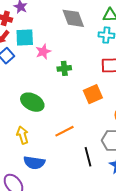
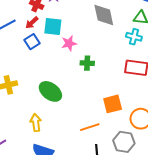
orange square: (93, 94) -> (113, 104), moved
orange line: (65, 131) -> (90, 127), moved

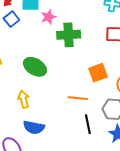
green cross: (87, 63) -> (69, 35), size x1.6
orange line: (90, 127) -> (78, 98), turned 30

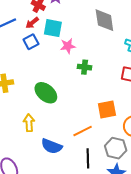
green cross: (69, 35) -> (85, 67), size x0.6
orange line: (78, 98) -> (83, 131), turned -42
blue semicircle: (34, 127) -> (52, 146), moved

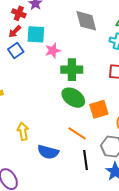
green cross: (85, 67) -> (72, 70), size x1.5
green ellipse: (46, 93) -> (73, 98), moved
orange line: (83, 131) -> (77, 133), turned 66

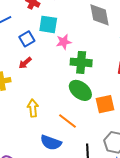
red arrow: (15, 32) -> (25, 63), moved
yellow arrow: (23, 131) -> (33, 108), moved
orange line: (77, 133) -> (67, 121), moved

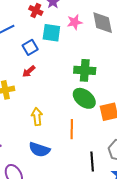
pink star: (64, 42) -> (75, 22), moved
orange line: (67, 121) -> (72, 129), turned 54
blue semicircle: (51, 143) -> (39, 150), moved

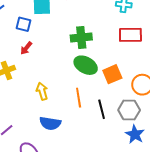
blue square: (30, 47) -> (24, 24), turned -35
black line: (92, 161) -> (102, 109), moved

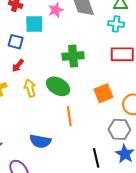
green ellipse: (86, 65) -> (58, 86), moved
yellow arrow: (42, 91) -> (30, 88), moved
black line: (102, 109) -> (96, 158), moved

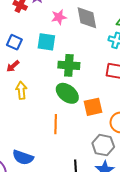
cyan square: (34, 24) -> (46, 42), moved
green ellipse: (58, 86) -> (67, 93), moved
blue semicircle: (40, 141) -> (23, 157), moved

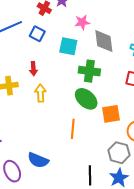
gray diamond: (87, 18) -> (104, 41), moved
blue square: (14, 42) -> (37, 34), moved
red arrow: (13, 66) -> (33, 69), turned -56

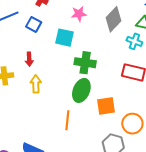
gray diamond: (104, 41) -> (113, 19), moved, turned 50
green ellipse: (86, 99) -> (81, 90), turned 70

